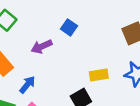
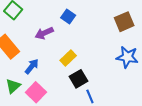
yellow rectangle: (99, 75) -> (68, 58), moved, turned -35

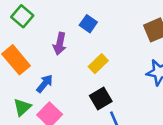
purple arrow: (44, 33) -> (60, 44), turned -54
yellow rectangle: (68, 58) -> (98, 64), moved

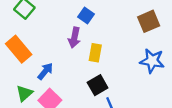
purple arrow: (60, 44) -> (74, 38), moved
yellow rectangle: (98, 64) -> (95, 53), turned -36

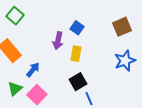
blue square: (86, 16) -> (77, 28), moved
blue star: (152, 61) -> (125, 61), turned -30

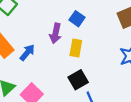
blue arrow: (33, 70) -> (27, 53), moved

